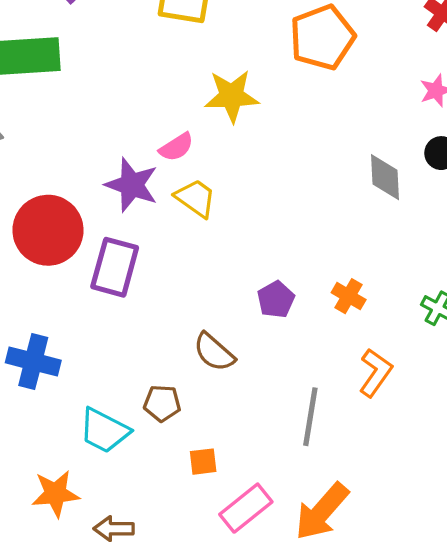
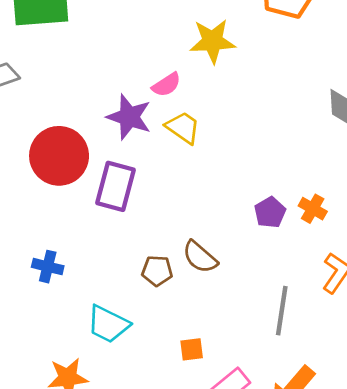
purple pentagon: (276, 300) -> (270, 212), moved
blue cross: (33, 361) -> (48, 267), size x0.7
brown pentagon: (162, 403) -> (157, 271), moved

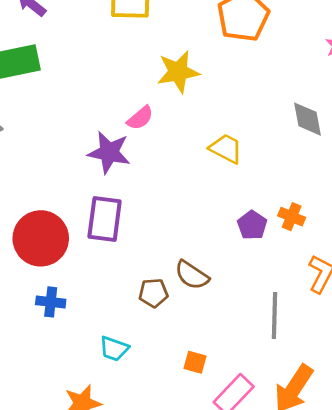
yellow trapezoid: (183, 128) -> (226, 149), moved
red circle: (59, 156) -> (41, 238), moved
cyan trapezoid: (108, 324) -> (114, 349), size x0.7
orange square: (192, 349) -> (195, 362), turned 30

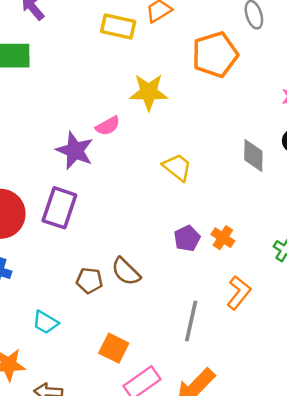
orange square: (195, 362) -> (114, 348), size x1.4

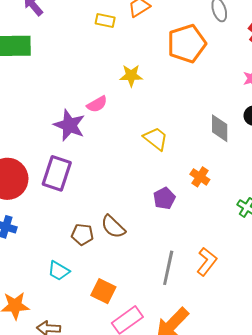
yellow rectangle: (118, 26) -> (105, 21), size x0.7
yellow star: (149, 92) -> (131, 76), size x0.7
orange cross: (223, 238) -> (200, 177), moved
orange L-shape: (239, 293) -> (207, 262), moved
cyan trapezoid: (45, 322) -> (59, 271), moved

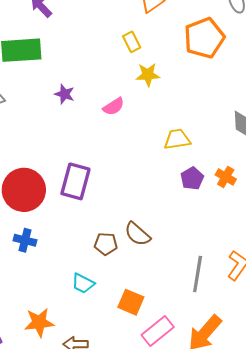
yellow rectangle: (105, 21) -> (132, 42), moved, turned 54
purple star: (69, 125) -> (65, 94), moved, size x0.6
yellow trapezoid: (156, 139) -> (177, 139), turned -44
purple pentagon: (164, 198) -> (192, 178), moved

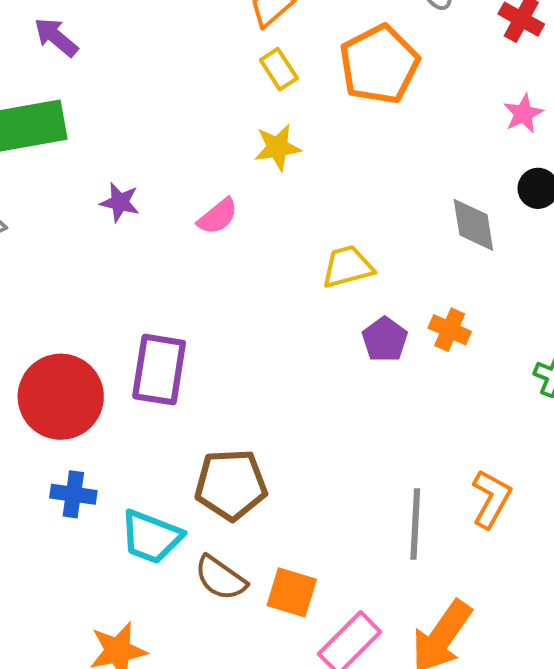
yellow rectangle: (132, 42) -> (279, 69), moved
brown semicircle: (137, 234) -> (221, 578), moved
brown pentagon: (106, 244) -> (231, 485), size x1.6
cyan trapezoid: (83, 283) -> (151, 537), moved, size x1.4

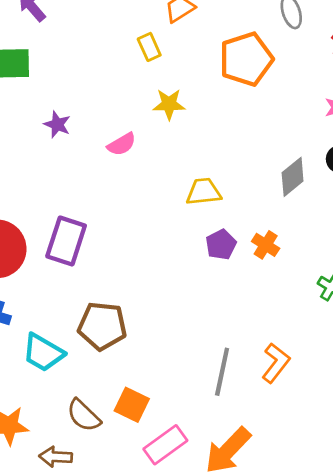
yellow rectangle: (279, 69) -> (149, 47), moved
gray diamond: (473, 225) -> (293, 177), turned 51
brown semicircle: (221, 578) -> (84, 415), moved

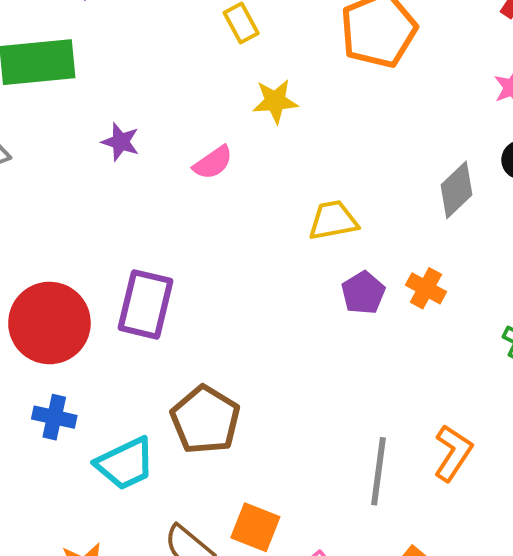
brown pentagon: (102, 326) -> (205, 420), turned 30
cyan trapezoid: (43, 353) -> (125, 464), turned -51

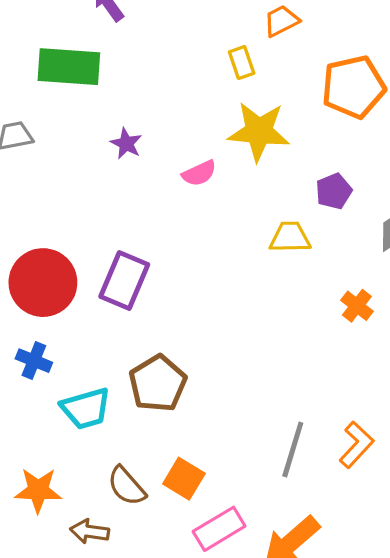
yellow star: (275, 101) -> (259, 131), size x1.6
purple pentagon: (363, 293) -> (334, 191), moved

